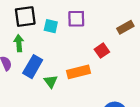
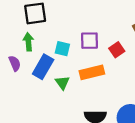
purple square: (76, 19) -> (90, 41), moved
cyan square: (51, 26) -> (62, 49), moved

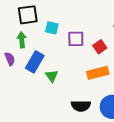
cyan square: (62, 49) -> (52, 28), moved
orange rectangle: (92, 72) -> (98, 73), moved

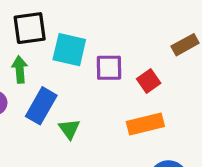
cyan square: (52, 28) -> (69, 50), size x1.5

